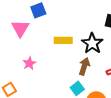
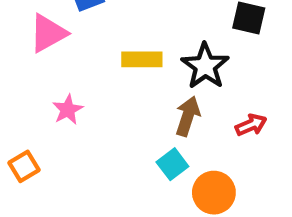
pink triangle: (20, 28) -> (48, 33), turned 30

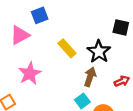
yellow rectangle: (142, 59) -> (67, 48), turned 48
pink star: (68, 110) -> (30, 74), size x1.5

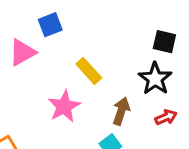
black star: (99, 52) -> (155, 79), moved
pink star: (30, 74) -> (64, 106), moved

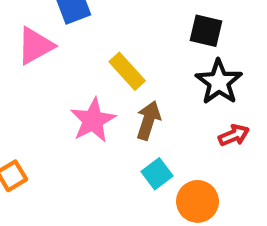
black square: (164, 42) -> (206, 31), moved
brown arrow: (121, 111) -> (148, 120), moved

